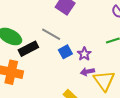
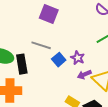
black rectangle: (28, 49) -> (22, 64), turned -60

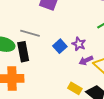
gray line: (41, 45) -> (30, 33), moved

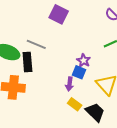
blue square: (60, 46) -> (79, 72), moved, turned -32
purple arrow: (86, 60) -> (69, 84), moved, turned -64

